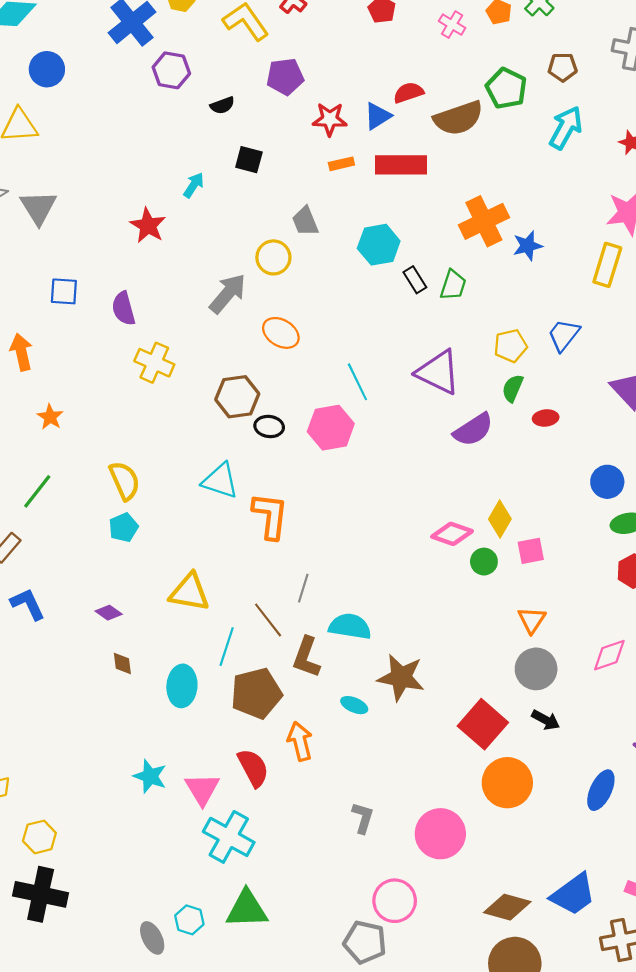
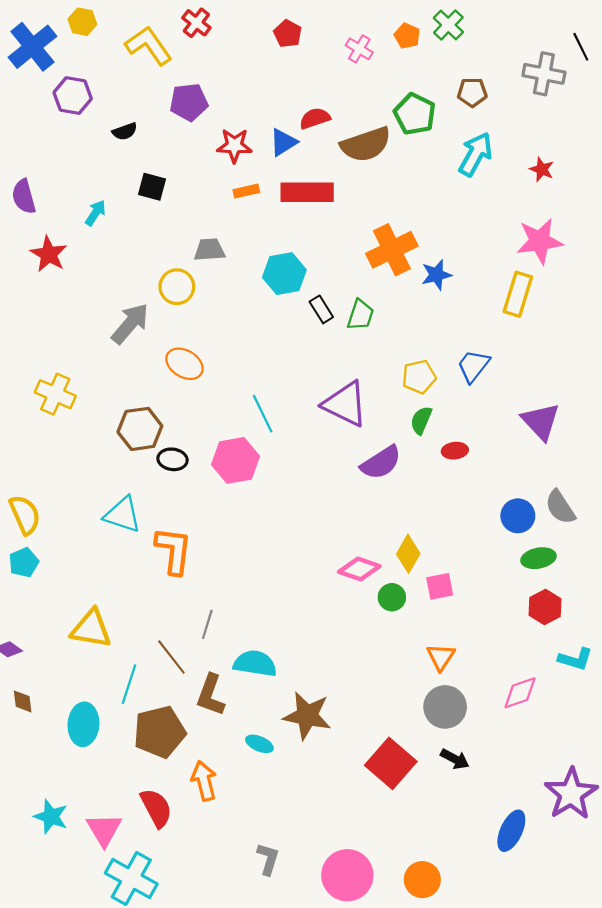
gray trapezoid: (305, 221) -> (209, 250), turned 108
purple semicircle: (123, 308) -> (24, 197), moved
orange circle: (507, 783) -> (422, 880), moved, size x0.7

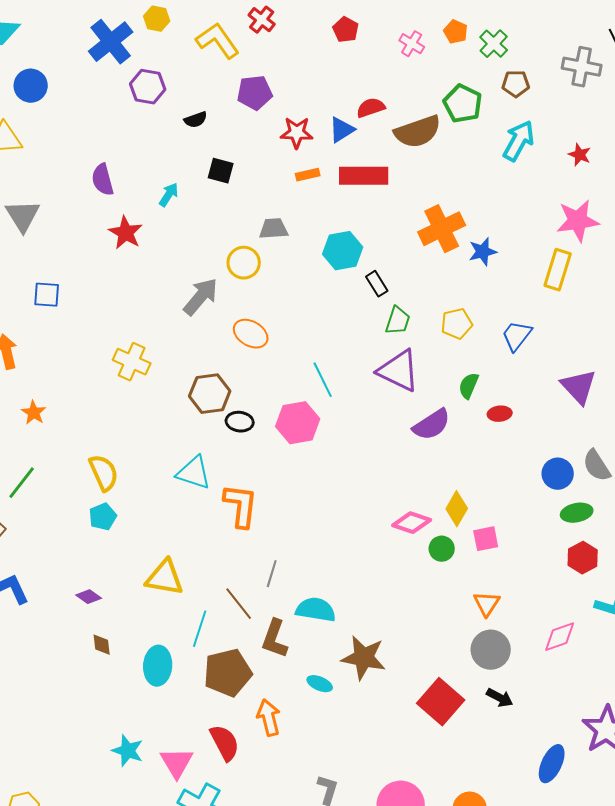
green cross: (448, 25) -> (494, 44), moved
green trapezoid: (360, 315) -> (398, 321), moved
yellow pentagon: (419, 377) -> (457, 324), moved

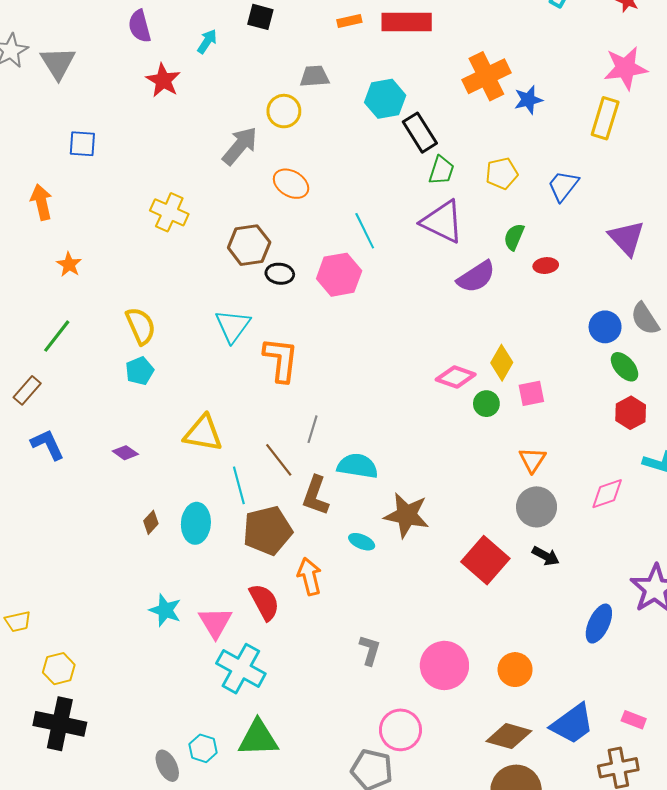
black rectangle: (377, 284) -> (420, 133), size x1.5
cyan triangle: (194, 473) -> (233, 326), turned 48
green ellipse: (577, 513) -> (624, 367), turned 60
cyan line: (200, 629) -> (239, 485), turned -33
brown diamond: (102, 645) -> (151, 522), moved, turned 50

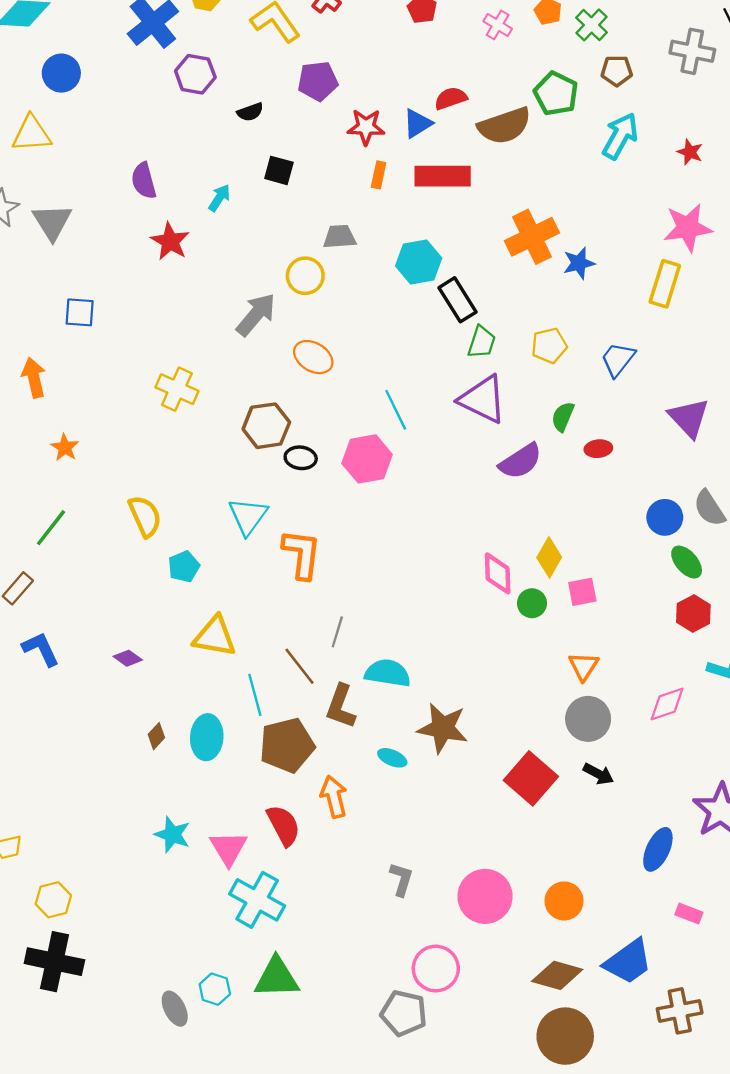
orange rectangle: (349, 21) -> (379, 175), turned -65
cyan pentagon: (140, 371) -> (184, 567), moved
pink diamond: (456, 377) -> (498, 573), turned 69
pink rectangle: (634, 720) -> (689, 914), moved

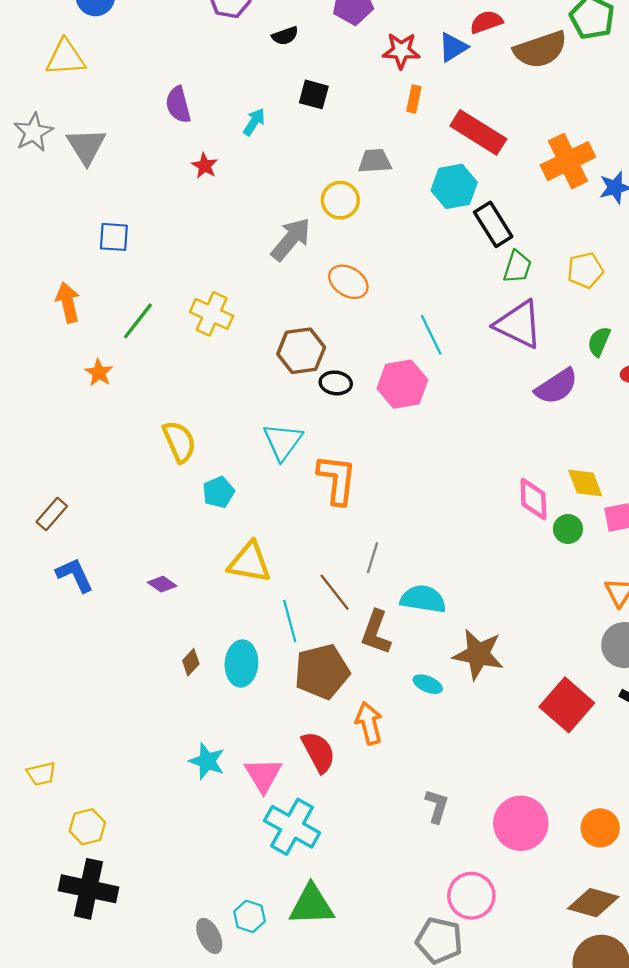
red rectangle: (443, 176) -> (478, 132), moved, turned 32
red star: (170, 241) -> (205, 166), size x0.7
green line: (51, 528) -> (138, 321), moved
yellow diamond: (549, 557) -> (585, 483), turned -51

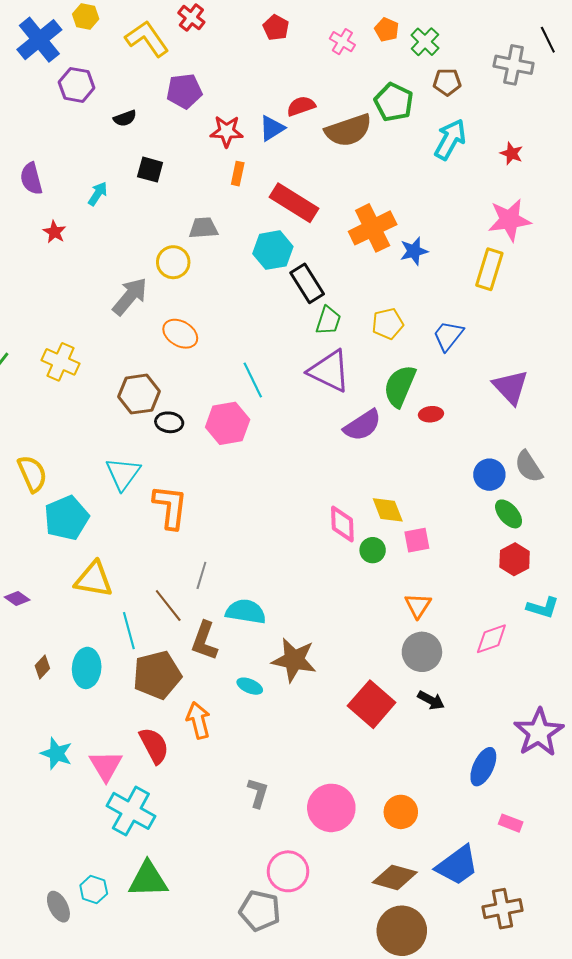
green semicircle: (599, 342) -> (400, 386), size x1.6
cyan pentagon: (218, 492) -> (66, 518), size x1.6

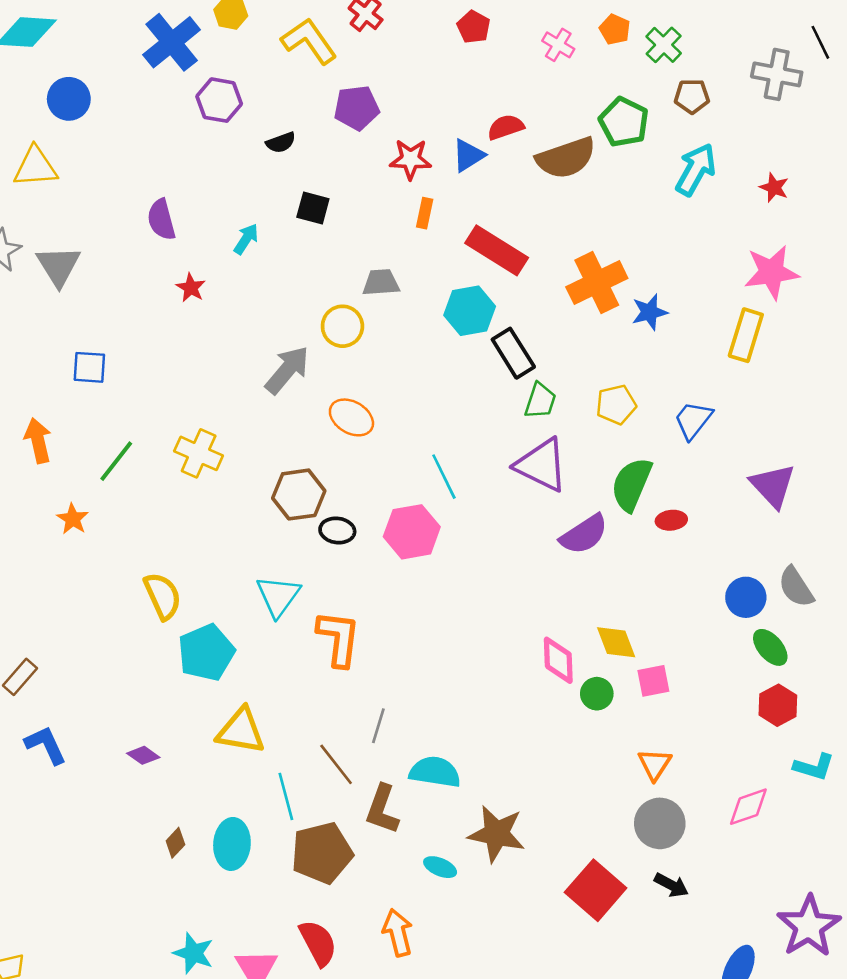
orange arrow: (198, 720) -> (398, 933), moved

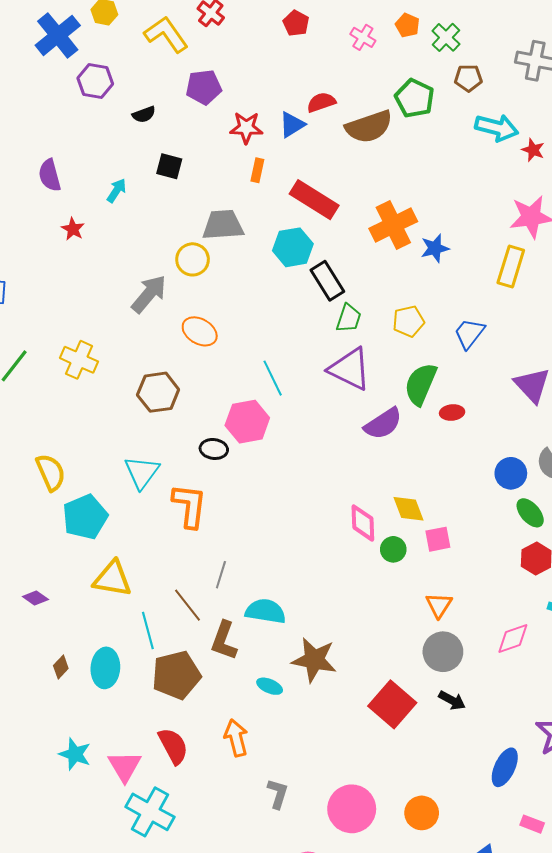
cyan arrow: (696, 169) -> (497, 128), moved, turned 75
gray trapezoid: (381, 283) -> (223, 225), size x1.4
black ellipse: (337, 530) -> (214, 449), moved

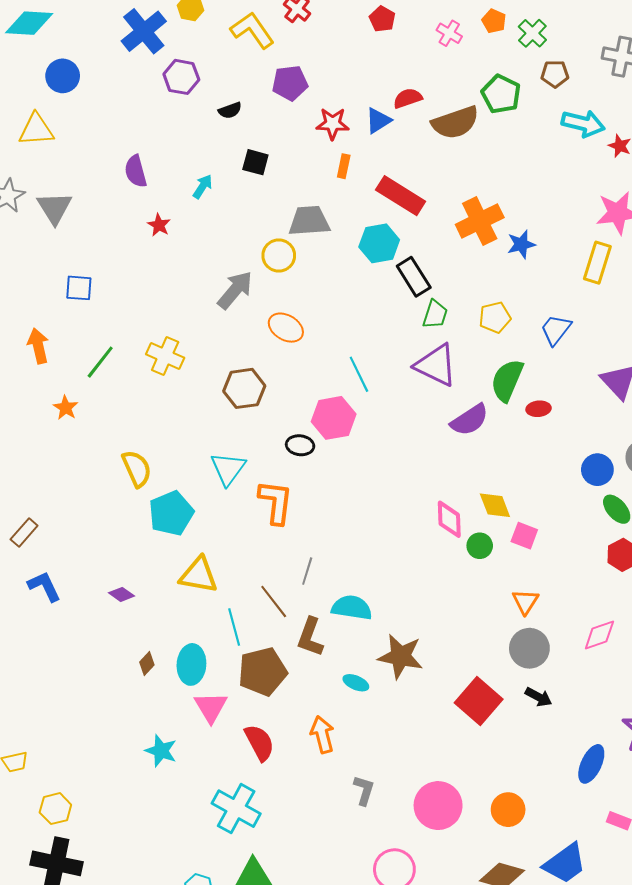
pink square: (438, 539) -> (524, 536), turned 32
pink triangle: (125, 766) -> (211, 707), moved

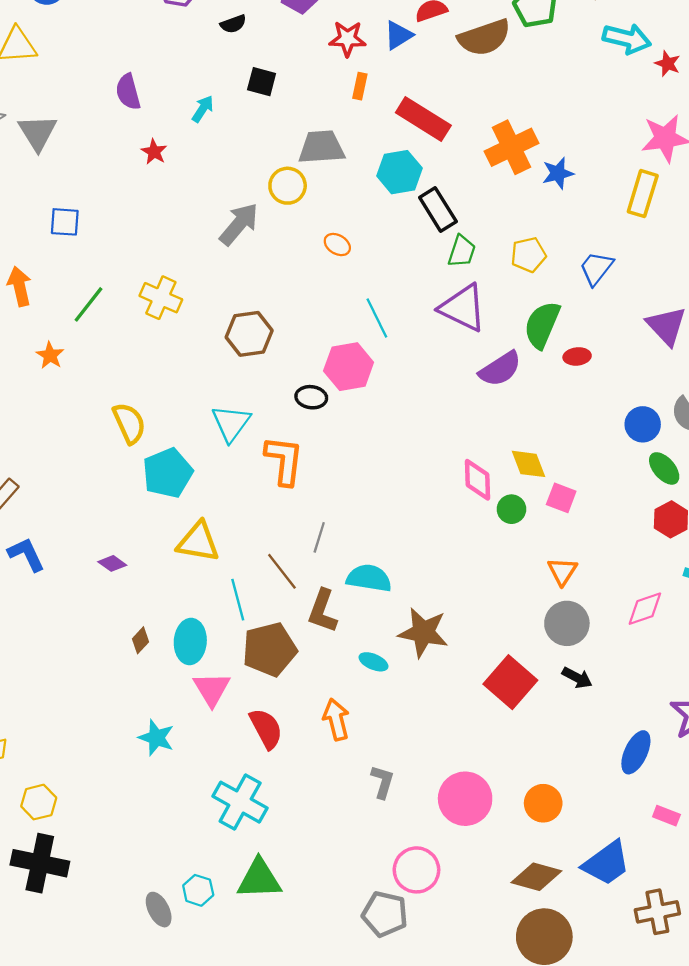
orange ellipse: (286, 328) -> (337, 245), moved, size x0.7

